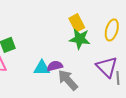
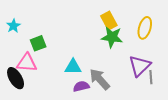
purple semicircle: (55, 66) -> (81, 86), moved
purple triangle: (107, 67) -> (140, 66), turned 30

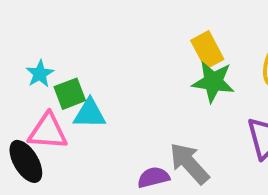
cyan star: (13, 26) -> (40, 74), moved
cyan triangle: (73, 67) -> (90, 114), moved

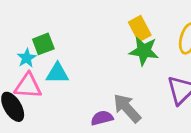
cyan star: (40, 74) -> (27, 58), moved
green square: (70, 94) -> (43, 44), moved

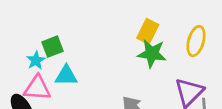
yellow rectangle: (140, 29) -> (148, 31), turned 55

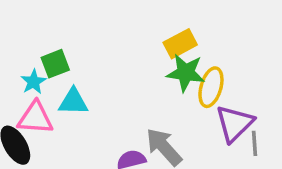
yellow rectangle: (148, 31) -> (180, 44), turned 35
yellow ellipse: (196, 41) -> (211, 87), moved

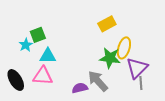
green star: (186, 73) -> (110, 58), moved
pink triangle: (35, 118) -> (43, 76), moved
gray line: (254, 143) -> (141, 83), moved

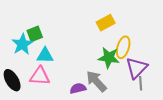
cyan star: (26, 45) -> (22, 44), size x1.5

